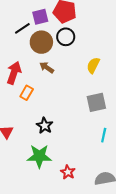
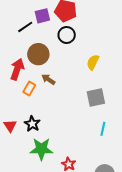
brown circle: (41, 42) -> (38, 54), moved
brown arrow: (47, 67) -> (48, 79), moved
black star: (45, 126) -> (32, 124), moved

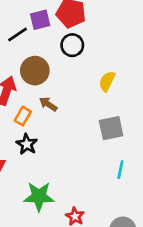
black star: (32, 124) -> (27, 144), moved

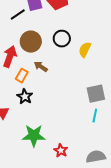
black circle: (72, 45) -> (62, 39), moved
gray square: (111, 128) -> (96, 94), moved

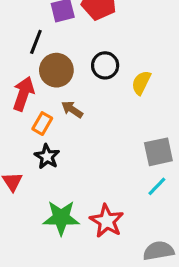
black line: (18, 15) -> (36, 42), moved, turned -35
cyan line: (95, 116) -> (157, 186), turned 32
red star: (61, 151) -> (107, 221), moved, size x1.5

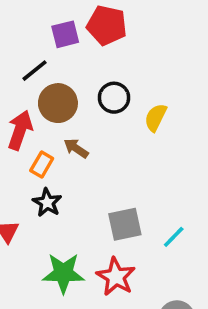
black line: (36, 42) -> (34, 71), turned 30
gray square: (158, 152) -> (125, 224), moved

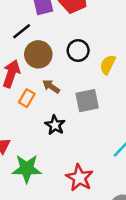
black star: (47, 203) -> (55, 125), moved
gray square: (125, 224) -> (87, 101), moved
green star: (63, 273) -> (27, 169), moved

